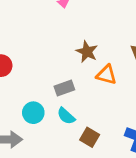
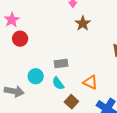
brown star: (87, 52) -> (83, 23), moved
orange triangle: (106, 75) -> (90, 82), moved

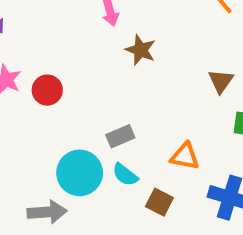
red circle: (20, 39) -> (47, 90), moved
cyan circle: (36, 76) -> (80, 173), size x1.5

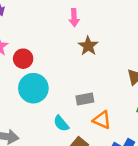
gray rectangle: (120, 136) -> (85, 99), moved
cyan circle: (80, 173) -> (33, 88), moved

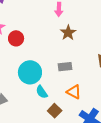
cyan circle: (33, 88) -> (30, 72), moved
gray rectangle: (85, 99) -> (65, 67), moved

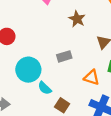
brown star: (68, 33) -> (77, 19), moved
orange triangle: (74, 92) -> (92, 77), moved

